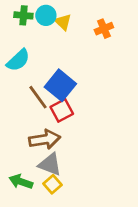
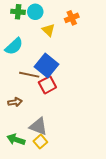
yellow triangle: (63, 22) -> (48, 30), moved
orange cross: (104, 29) -> (72, 18), moved
brown line: (38, 97) -> (29, 75), turned -42
brown arrow: (45, 139) -> (15, 102), moved, size x0.6

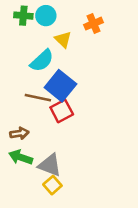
cyan semicircle: (14, 46) -> (42, 61), moved
green arrow: (16, 140) -> (21, 157), moved

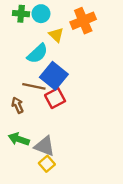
orange cross: (93, 24) -> (83, 21), size x1.5
brown arrow: (19, 133) -> (18, 105), moved, turned -105

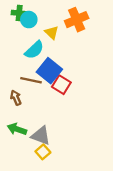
cyan circle: (41, 14) -> (29, 20), moved
red square: (55, 98) -> (61, 85), moved, turned -30

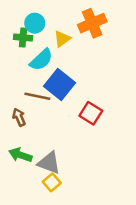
green cross: (19, 13) -> (23, 38), moved
yellow triangle: (52, 33) -> (62, 39), turned 40
red square: (61, 85) -> (91, 113), moved

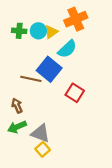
cyan circle: (35, 23) -> (38, 31), moved
cyan semicircle: (41, 60) -> (67, 49), moved
brown arrow: (19, 117) -> (17, 106), moved
green arrow: (20, 155) -> (17, 127), turned -42

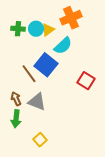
brown line: (31, 79) -> (29, 74), turned 42
red square: (75, 93) -> (86, 81), moved
green arrow: (17, 127) -> (16, 119), turned -60
gray triangle: (41, 133) -> (37, 102), moved

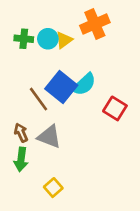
cyan semicircle: (63, 46) -> (84, 84), moved

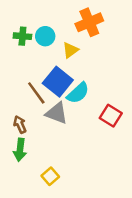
yellow triangle: (64, 40) -> (70, 50), moved
cyan semicircle: (84, 84) -> (78, 93), moved
red square: (115, 108) -> (111, 116), moved
gray triangle: (49, 137) -> (57, 113), moved

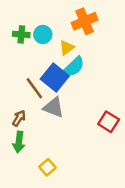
cyan semicircle: (78, 93) -> (74, 67), moved
red square: (111, 116) -> (109, 122), moved
brown arrow: (20, 124) -> (19, 118), turned 56

